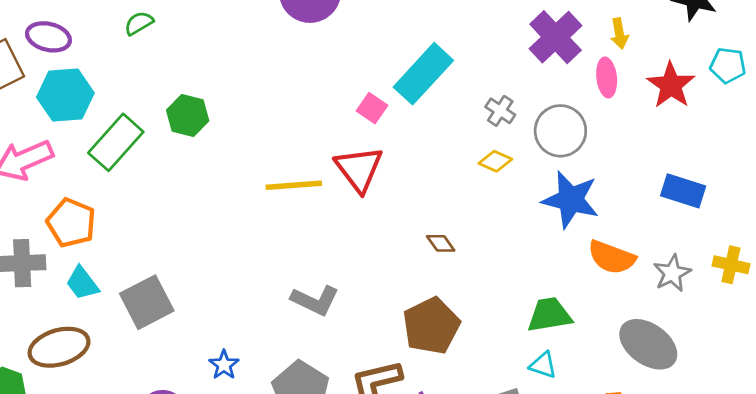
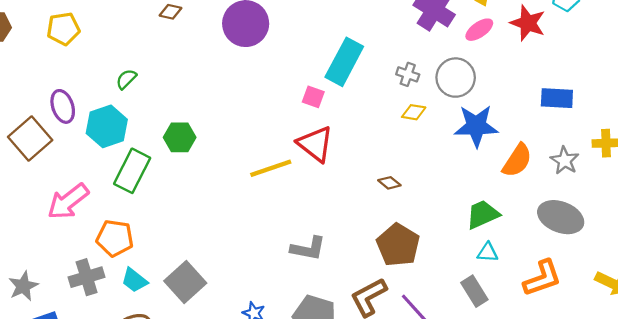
purple ellipse: (48, 37) -> (63, 106), turned 72
pink ellipse: (607, 77) -> (479, 30), turned 76
cyan hexagon: (65, 95) -> (107, 126), moved
orange semicircle: (612, 257) -> (517, 160), turned -63

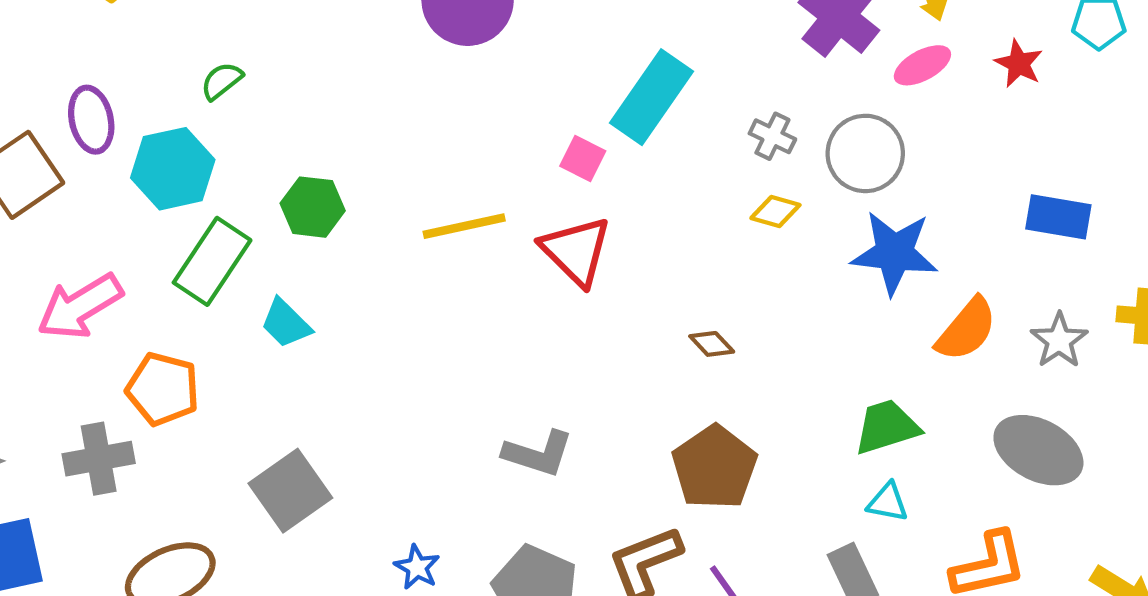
red star: (528, 23) -> (1019, 64), size x0.7
yellow line: (271, 168) -> (464, 226), moved
cyan trapezoid: (134, 280) -> (286, 323), moved

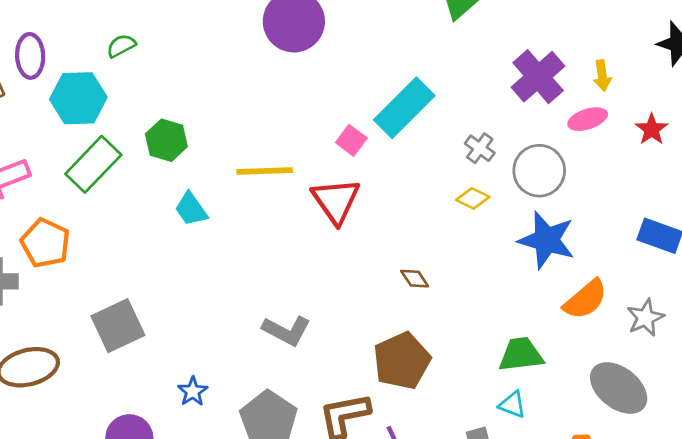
cyan trapezoid: (286, 323) -> (191, 209), moved

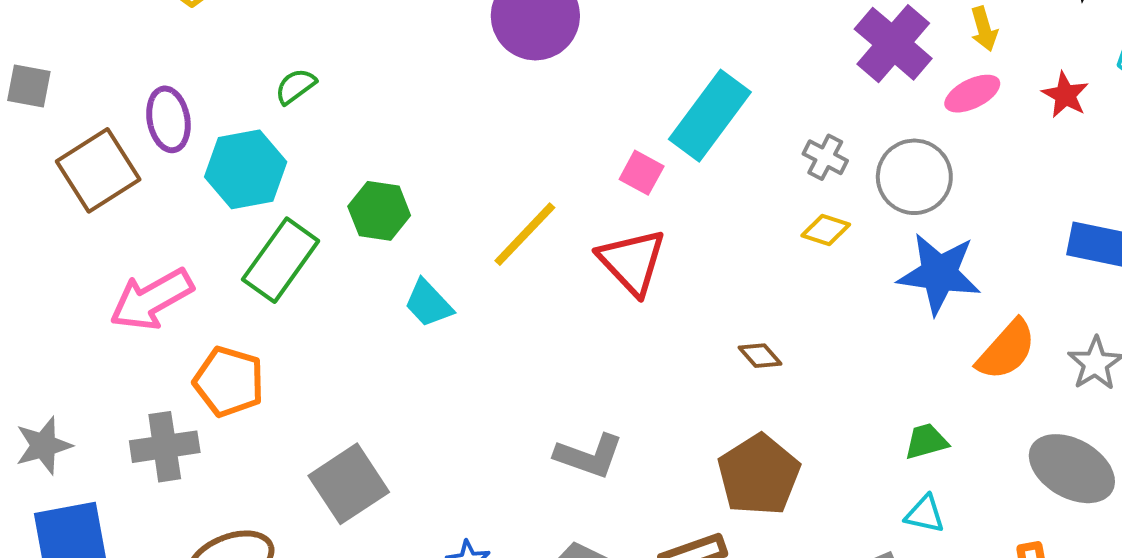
yellow line: (265, 171) -> (525, 234), turned -36
green trapezoid: (521, 354) -> (926, 441), size x0.7

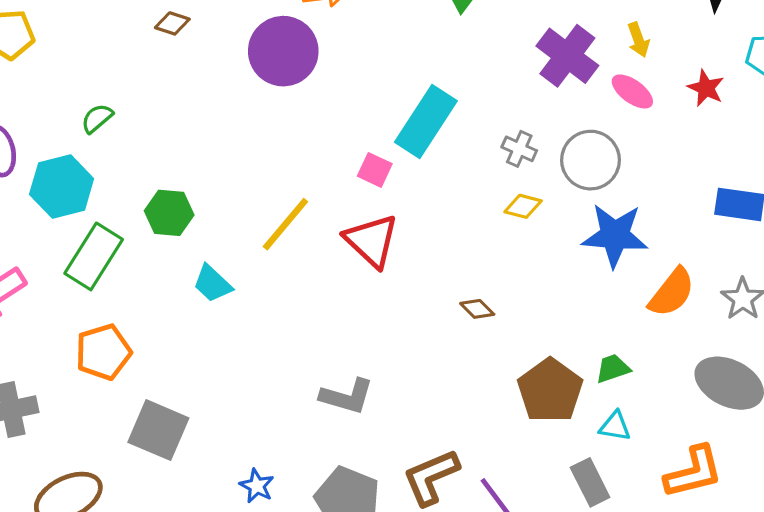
pink ellipse: (972, 94) -> (632, 91), turned 66
orange pentagon: (229, 382) -> (103, 352), moved, turned -30
brown pentagon: (759, 475) -> (550, 390), moved
gray square: (349, 484) -> (158, 430), turned -30

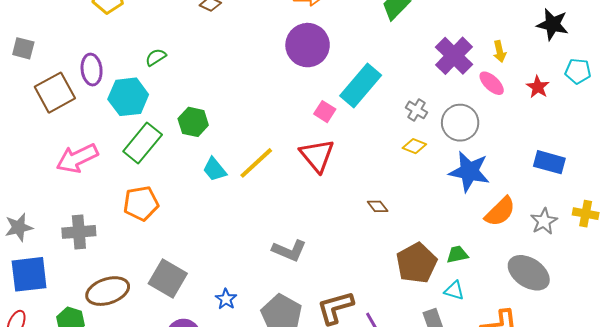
purple circle: (283, 51) -> (308, 45), moved
yellow line: (285, 224) -> (256, 163), moved
gray square: (158, 430) -> (168, 279), moved

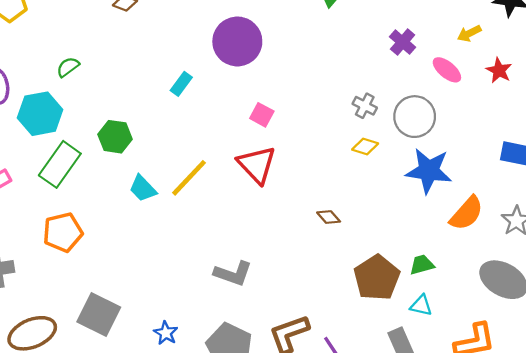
yellow arrow: (500, 51) -> (469, 33), moved, turned 80
purple cross: (454, 56) -> (403, 42), size x0.6
cyan rectangle: (361, 85) -> (181, 84), moved, size x0.5

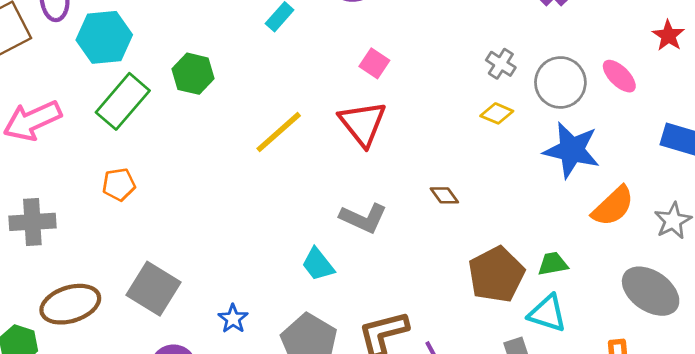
pink ellipse: (447, 70) -> (619, 76), moved
cyan trapezoid: (143, 188) -> (318, 264), moved
orange pentagon: (63, 232) -> (119, 184), size x0.7
gray L-shape: (233, 273) -> (363, 218), moved
cyan triangle: (421, 305) -> (547, 313), size x1.4

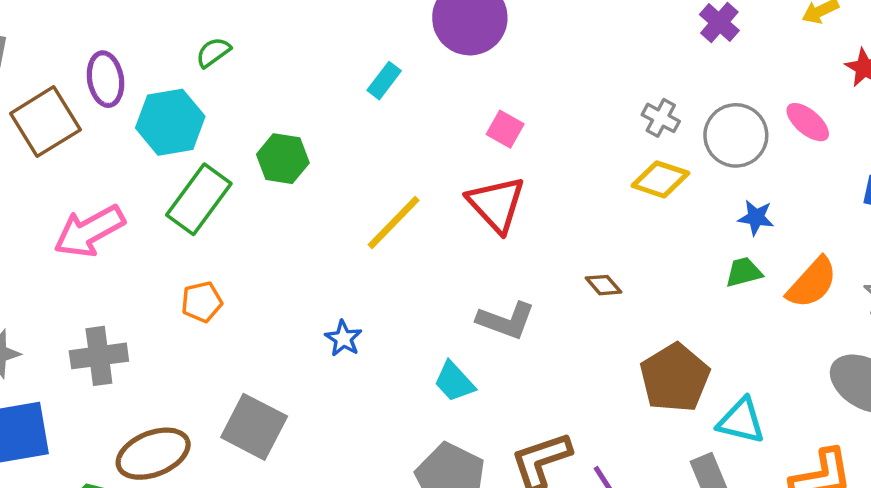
yellow diamond: (497, 113) -> (660, 179), size x1.4
blue star: (572, 150) -> (756, 218), size x0.5
green trapezoid: (553, 264) -> (744, 272), moved
blue star: (233, 319) -> (343, 338), moved

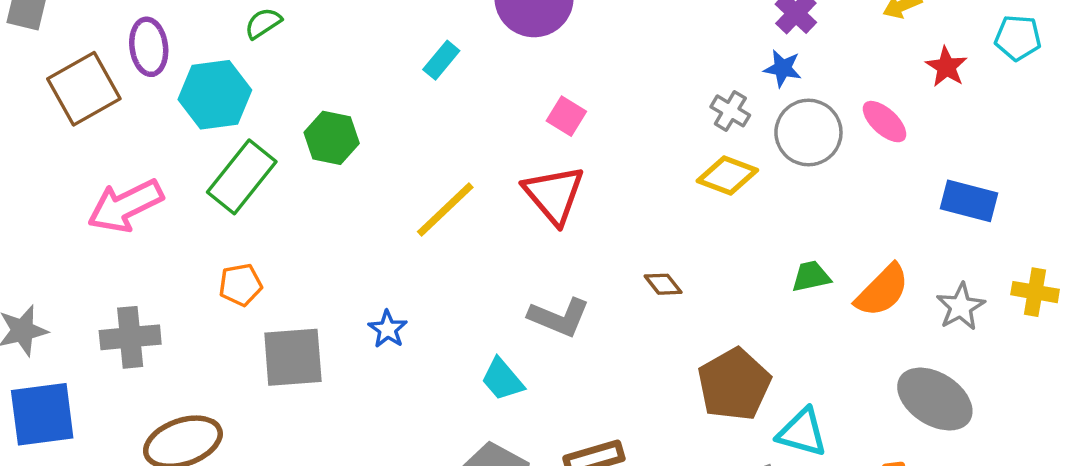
blue star: (756, 218) -> (783, 68), moved
gray square: (254, 427) -> (293, 357), moved, turned -34

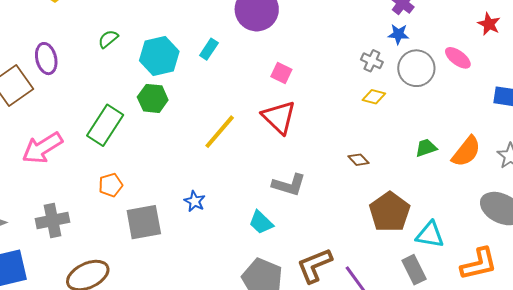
cyan hexagon: (215, 95) -> (159, 56), moved
yellow diamond: (727, 176) -> (374, 97), size x0.7
brown diamond: (663, 284) -> (359, 160), moved

